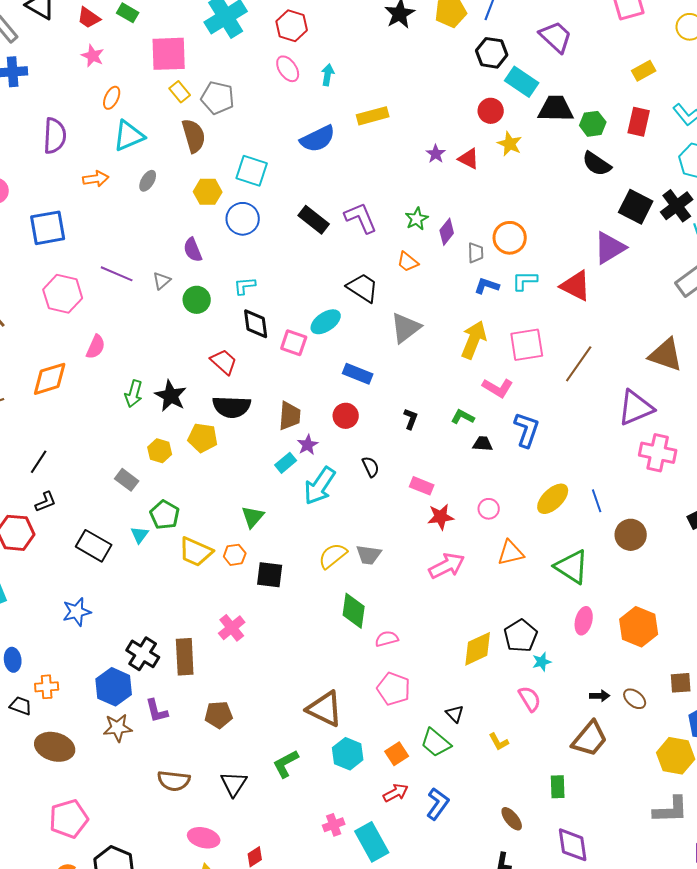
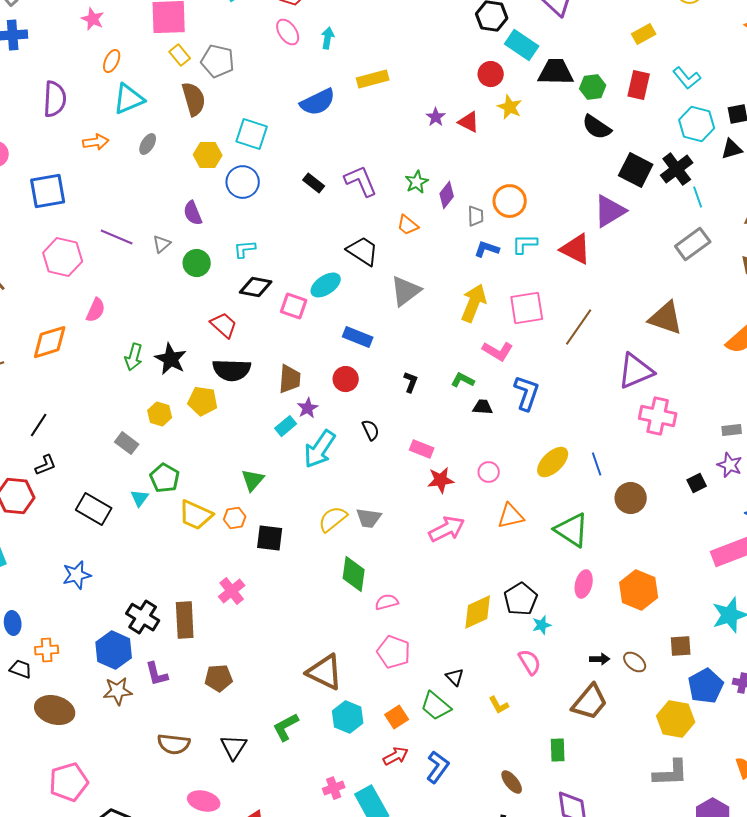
black rectangle: (314, 220) -> (314, 183), size x0.7
black diamond: (256, 324) -> (256, 287), turned -72

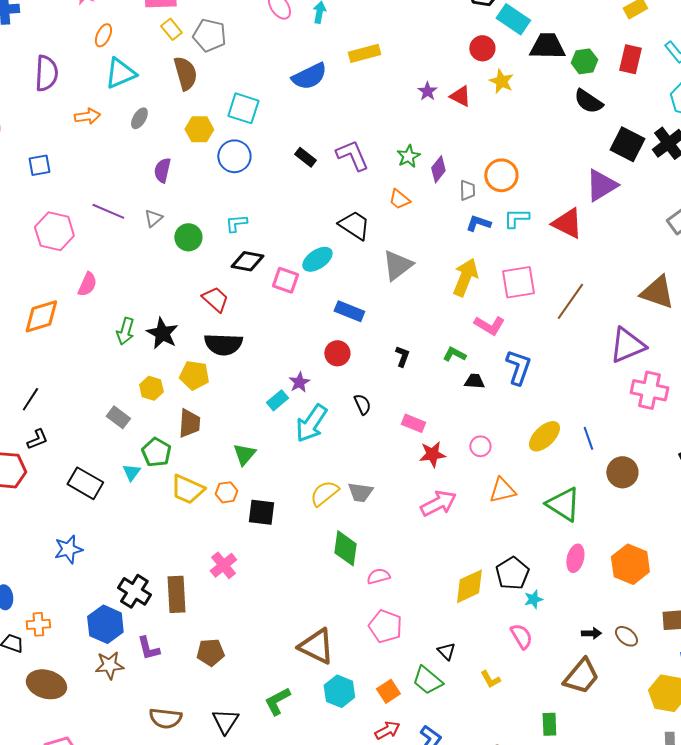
blue square: (48, 191) -> (39, 165), size x0.6
purple semicircle: (193, 213) -> (162, 170), moved, turned 35
brown trapezoid: (290, 379) -> (189, 423), moved

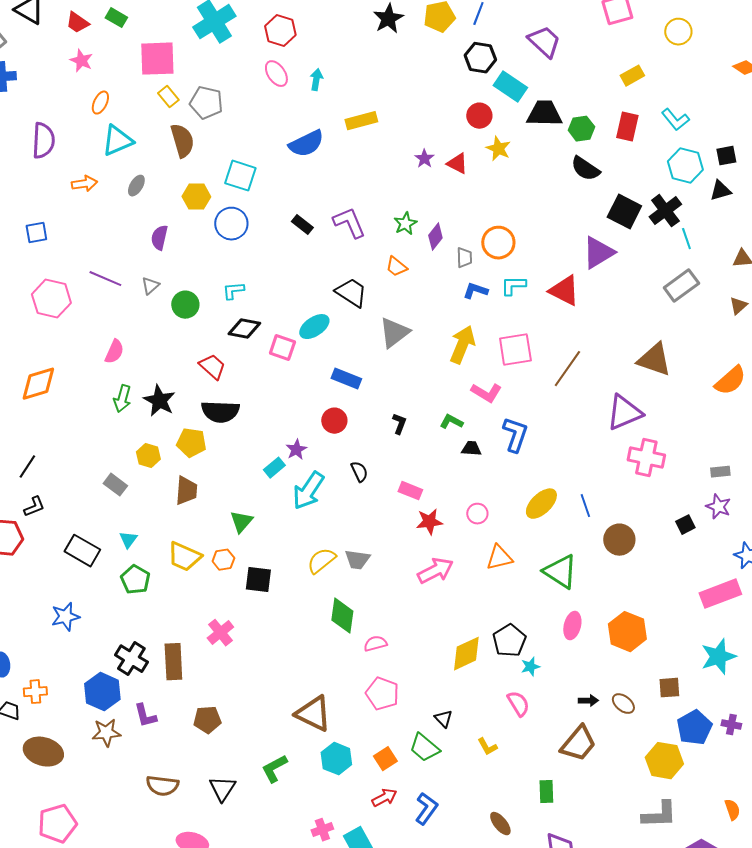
pink semicircle: (87, 284) -> (114, 352), moved
green pentagon: (156, 452) -> (135, 580), moved

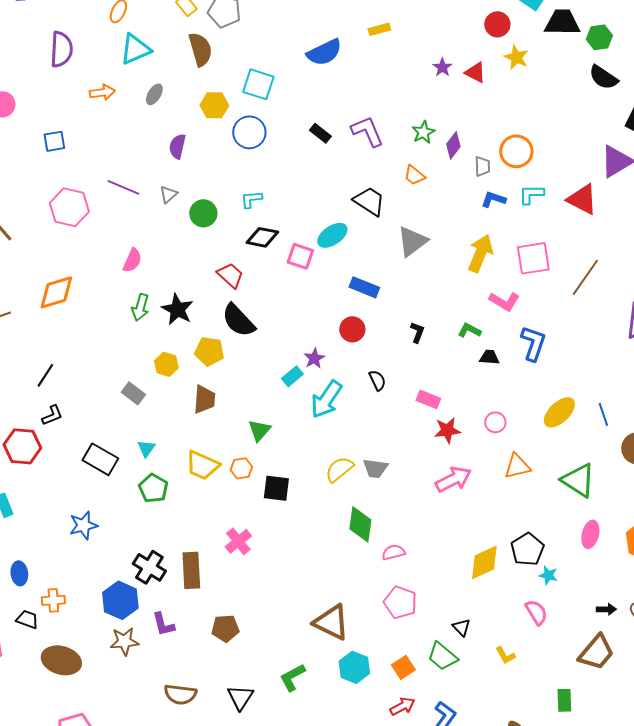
yellow rectangle: (361, 121) -> (379, 29), size x0.7
black semicircle: (220, 412) -> (238, 320), turned 45
cyan star: (530, 667) -> (548, 575), turned 30

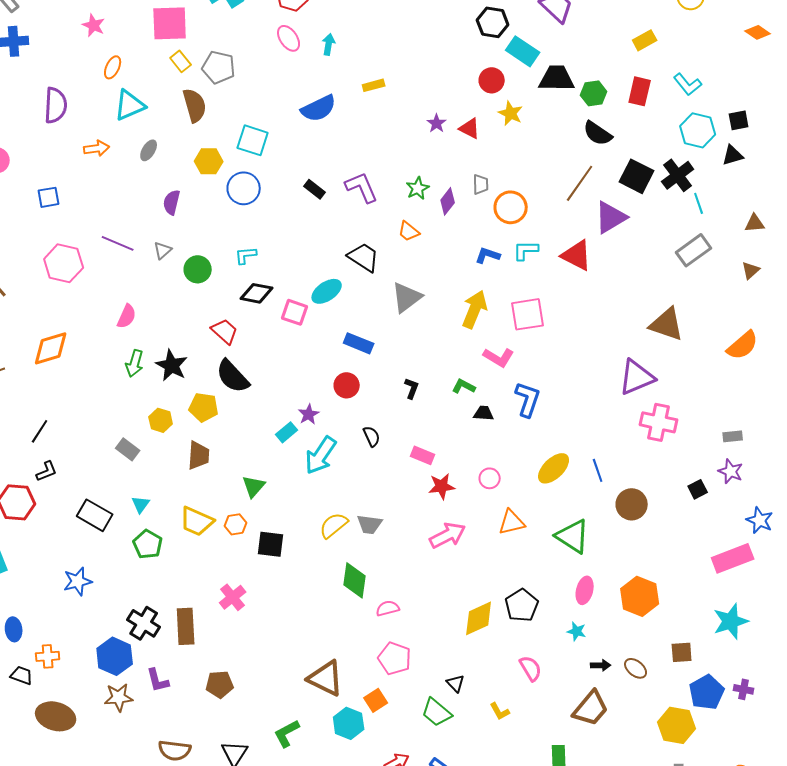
gray trapezoid: (482, 166) -> (481, 184), moved
brown line: (585, 277) -> (580, 183), moved
cyan star: (548, 575) -> (577, 631), moved
orange square: (403, 667) -> (376, 700), moved

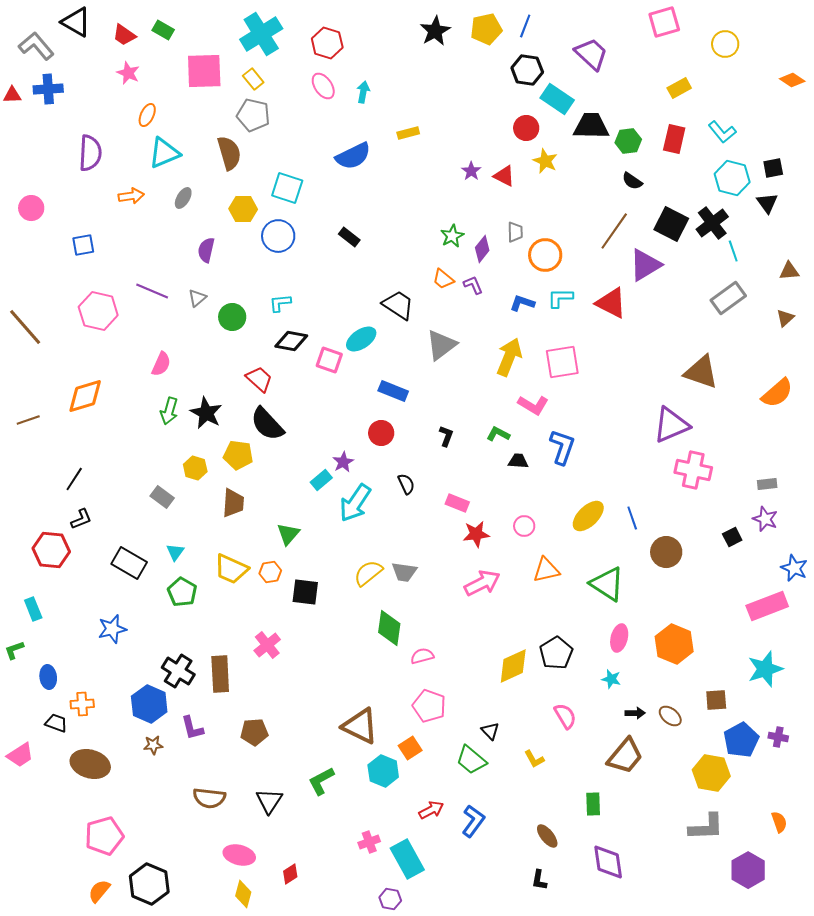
yellow rectangle: (181, 61) -> (253, 79), moved
black semicircle: (598, 133) -> (632, 181), size x0.7
black triangle: (733, 155) -> (767, 203), turned -50
purple L-shape: (362, 187) -> (473, 285), moved, size x0.6
brown star: (119, 697) -> (153, 745), size x0.7

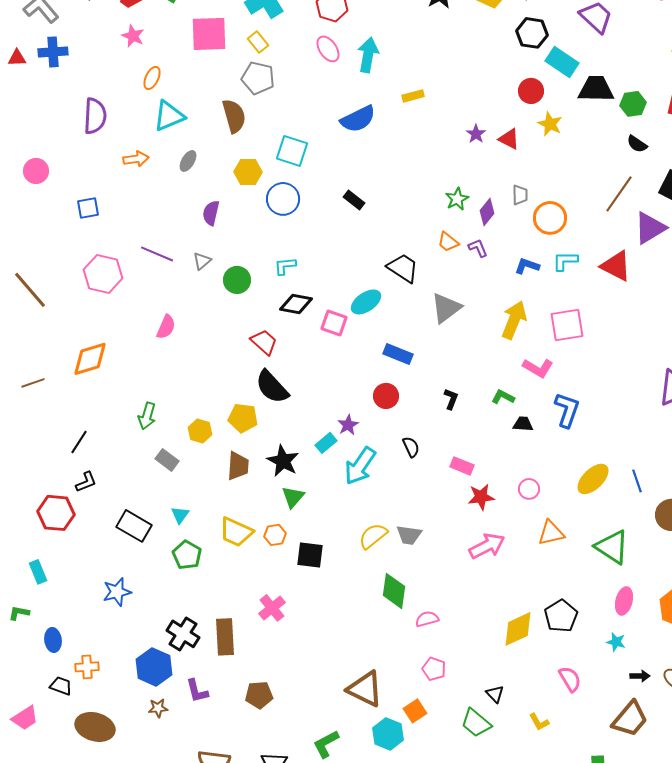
cyan arrow: (363, 92) -> (368, 55), size x1.6
green arrow: (169, 411) -> (147, 416), moved
black star: (206, 413) -> (283, 461), moved
green L-shape: (14, 650) -> (19, 613), turned 30
pink pentagon: (429, 706) -> (434, 669), size x0.7

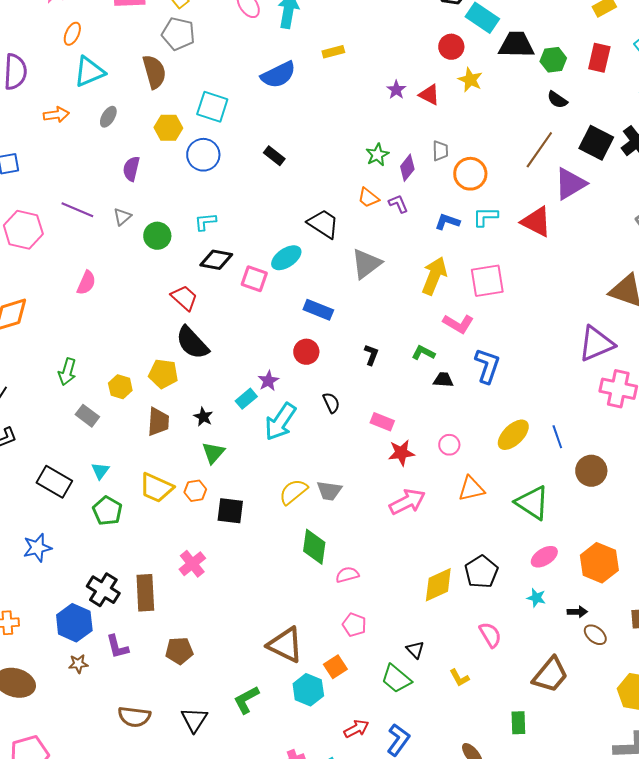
black star: (283, 461) -> (203, 417), size x0.6
pink ellipse: (624, 601) -> (544, 557), turned 44
black arrow: (640, 676) -> (577, 612), moved

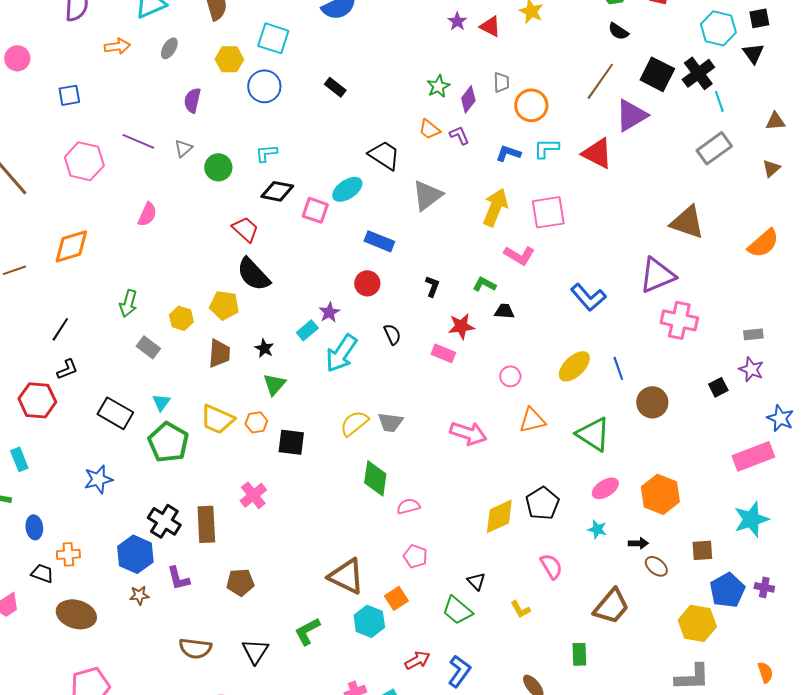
blue L-shape: (487, 366) -> (588, 297), moved, turned 120
red star: (401, 453) -> (461, 326), moved
pink arrow: (407, 502) -> (468, 433), turned 45
green pentagon: (107, 511) -> (168, 442), size x1.4

